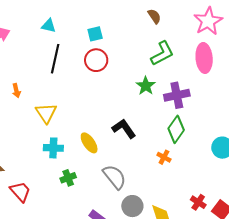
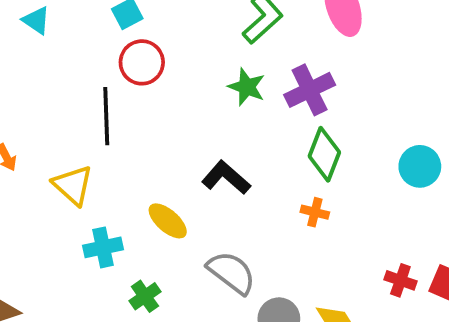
cyan triangle: (49, 26) -> (36, 20), turned 35
black line: (55, 59) -> (106, 116), moved

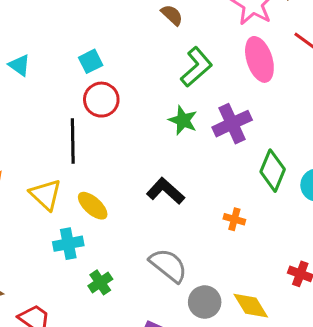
green diamond: (324, 154) -> (273, 171), moved
yellow ellipse: (168, 221) -> (93, 206), moved

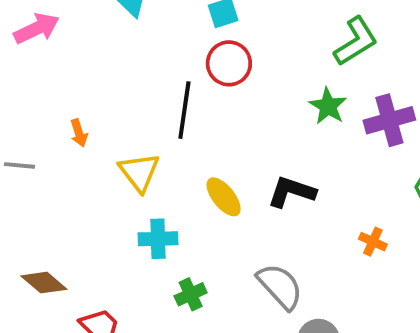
black L-shape: (165, 191) -> (292, 192), turned -33
yellow ellipse: (93, 206) -> (224, 197), moved

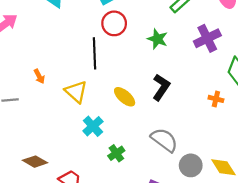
green star: (328, 106) -> (158, 39), moved
black L-shape: (292, 192) -> (161, 87), turned 116
cyan cross: (158, 239) -> (93, 126), turned -30
orange cross: (373, 242) -> (216, 99), moved

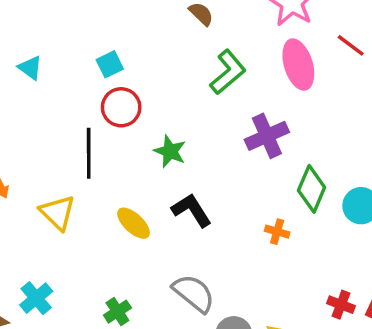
green star: (158, 39) -> (170, 151), moved
black L-shape: (161, 87) -> (192, 210), turned -68
cyan cross: (93, 126) -> (36, 298), moved

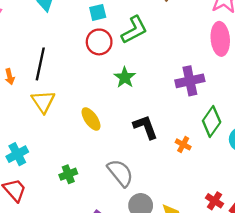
green L-shape: (228, 72) -> (134, 30), moved
black line: (89, 153) -> (40, 64), moved
black L-shape: (192, 210) -> (145, 127), moved

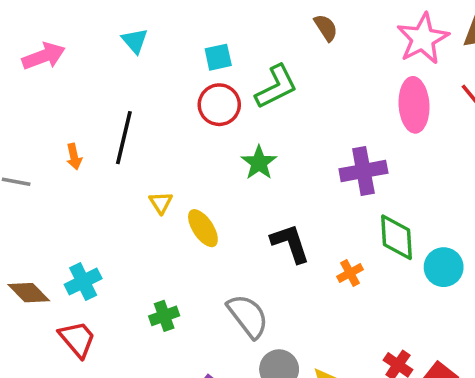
yellow triangle: (43, 102) -> (161, 203), moved, size x0.6
green diamond: (212, 122) -> (397, 237), turned -40
orange cross: (183, 144) -> (350, 273), turned 32

